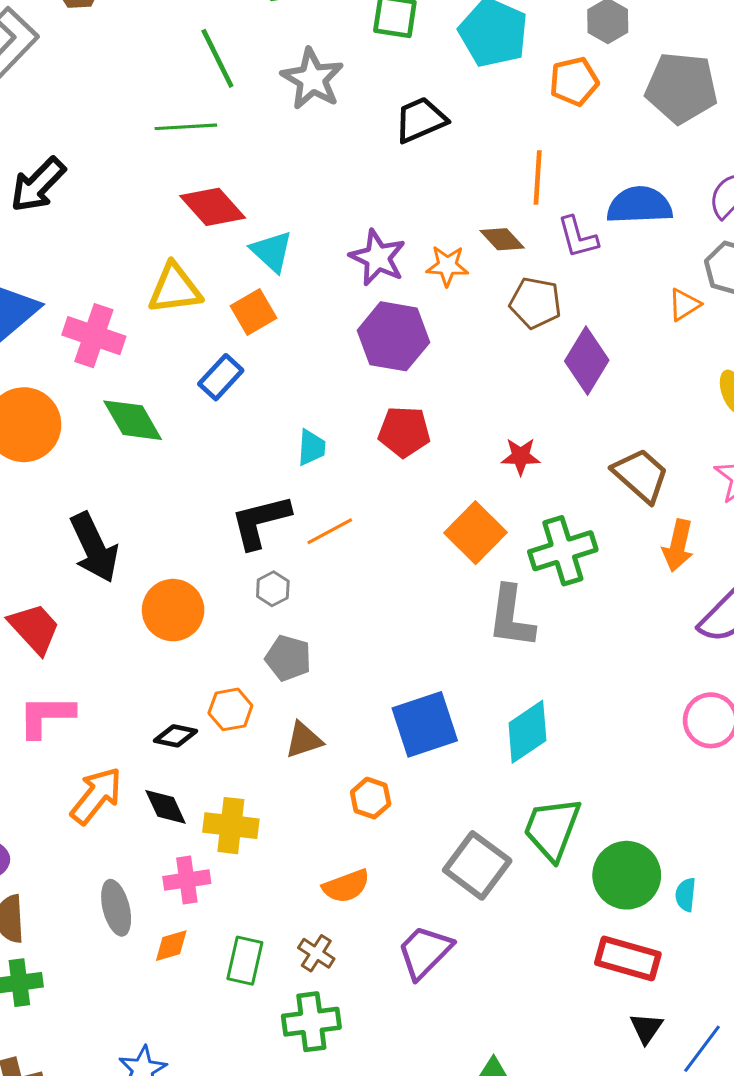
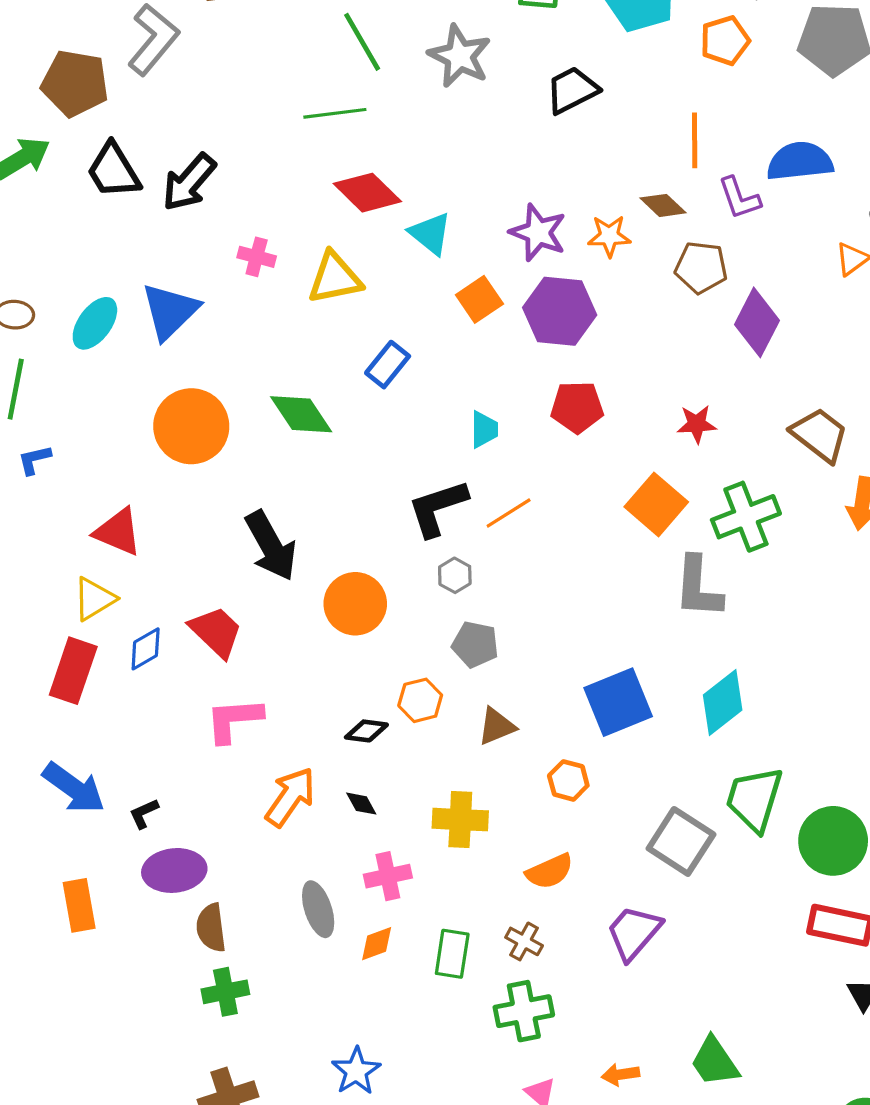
orange square: (254, 312) -> (479, 299), moved
pink cross: (94, 336) -> (257, 257), moved, size x0.6
black diamond: (166, 807) -> (361, 804), size x0.7
yellow cross: (231, 826) -> (460, 820), moved

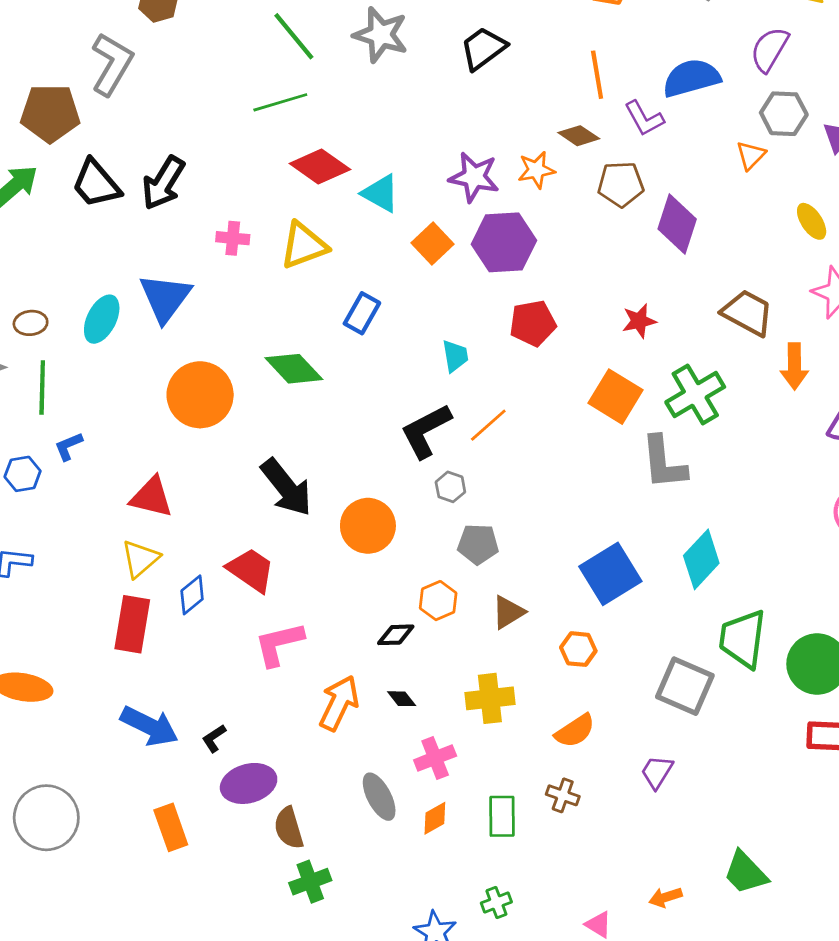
purple trapezoid: (634, 933) -> (657, 772), size x0.7
green cross: (524, 1011) -> (496, 903), moved, size x0.6

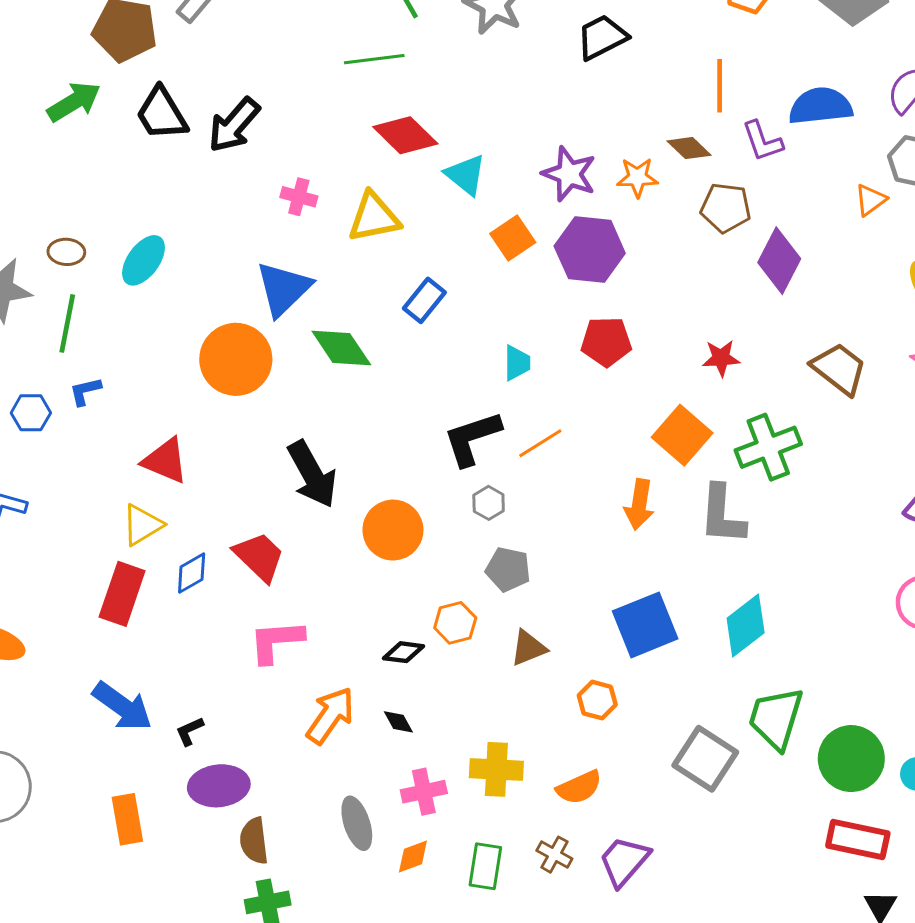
blue triangle: (165, 298) -> (284, 289), moved
orange arrow: (794, 366) -> (639, 504), moved
yellow cross: (490, 698) -> (496, 769), moved
purple trapezoid: (657, 772) -> (624, 861), moved, size x1.4

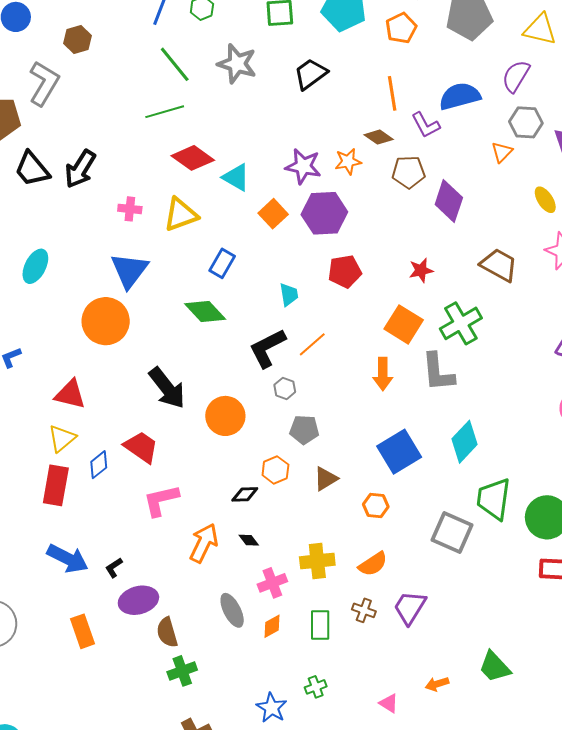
green diamond: (341, 348) -> (205, 312), moved

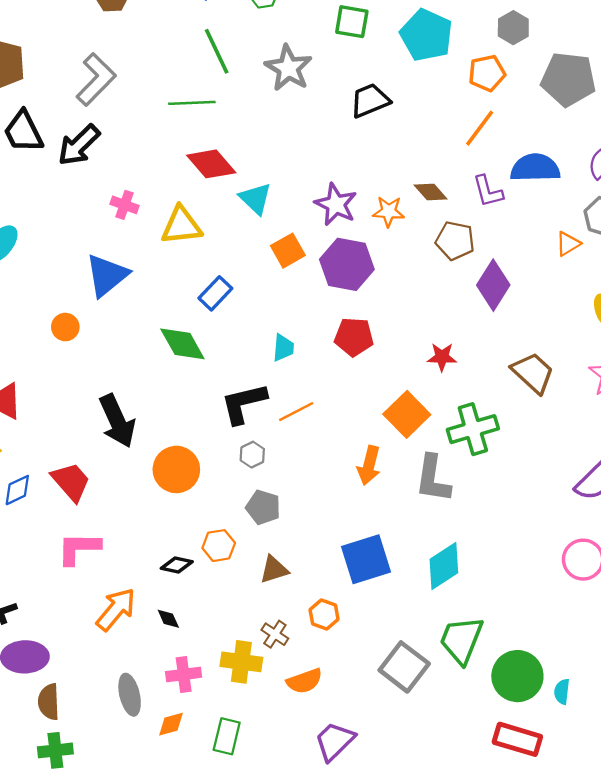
gray L-shape: (44, 83) -> (96, 79), moved
orange line: (392, 93) -> (480, 128), moved, turned 32
orange circle: (106, 321) -> (65, 327), size x0.5
brown cross: (364, 610) -> (275, 634), moved

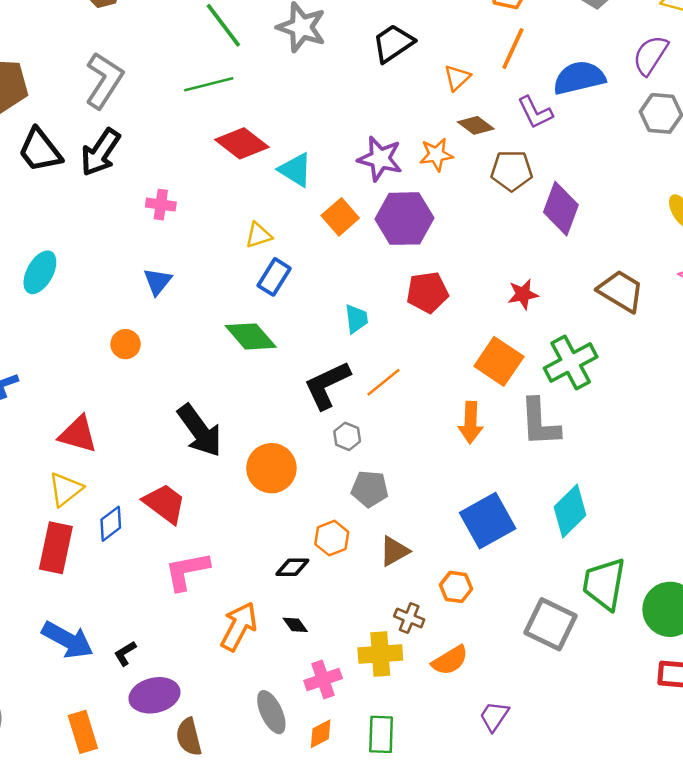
yellow triangle: (181, 226) -> (259, 235), moved, size x0.6
orange triangle: (568, 244) -> (457, 78), moved
blue triangle: (107, 275) -> (158, 281), size x0.6
purple trapezoid: (335, 741) -> (494, 716), size x0.7

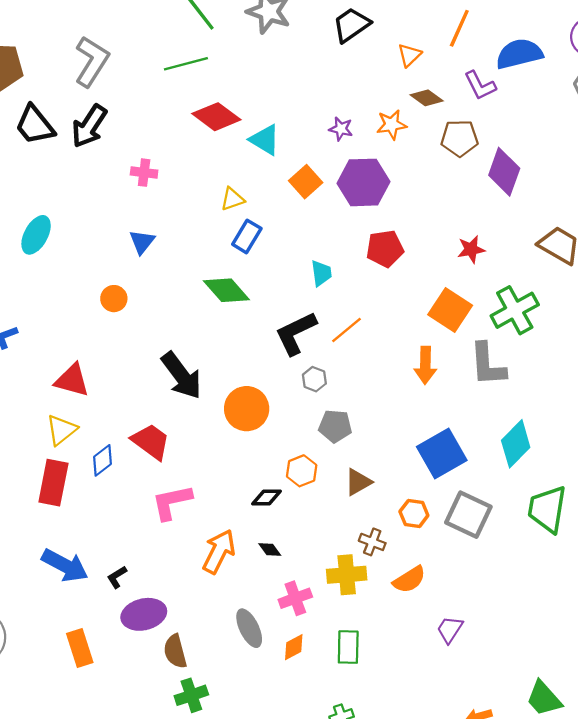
purple star: (380, 159) -> (341, 129), size x0.6
gray square: (550, 624) -> (468, 515), moved

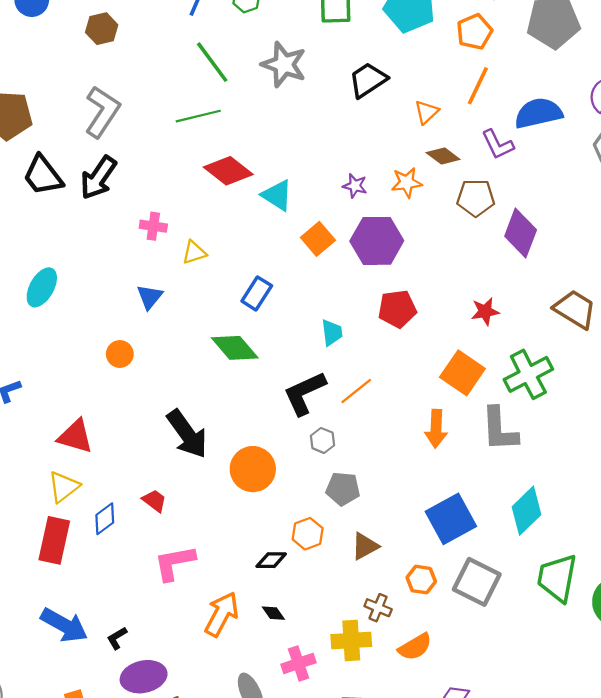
yellow triangle: (232, 199) -> (194, 252), moved
red trapezoid: (151, 442) -> (154, 501), size x0.6

